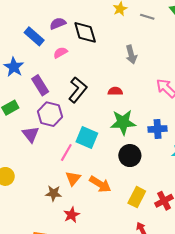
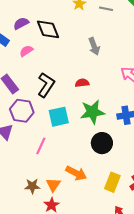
cyan square: (87, 138) -> (59, 117), moved, turned -30
orange triangle: (73, 178) -> (53, 185), moved

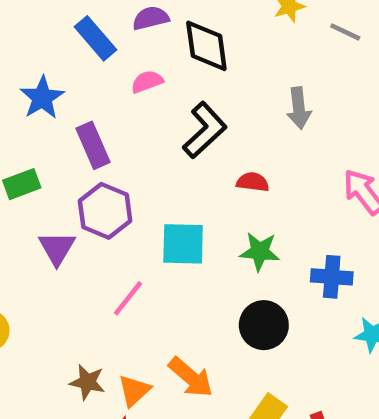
black L-shape: (46, 85) -> (205, 130), moved
green star: (92, 112) -> (260, 251), size x0.7

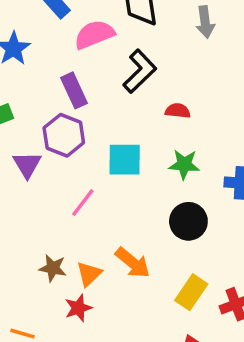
pink semicircle: (147, 82) -> (94, 34), size x1.6
gray arrow: (299, 108) -> (205, 22), moved
purple rectangle: (93, 145) -> (74, 90), moved

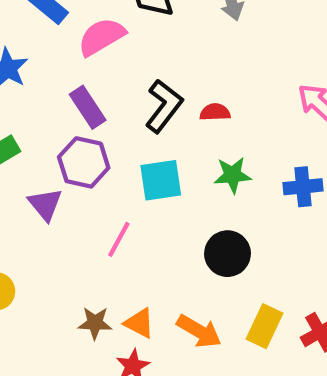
black L-shape: (140, 71) -> (164, 106), moved
black circle: (188, 221) -> (227, 254), moved
orange arrow: (133, 263) -> (199, 331), moved
orange triangle: (89, 274) -> (139, 323), turned -40

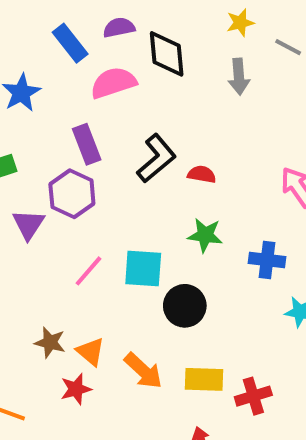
cyan square: (161, 180) -> (143, 268), moved
yellow rectangle: (265, 326) -> (204, 379), turned 54

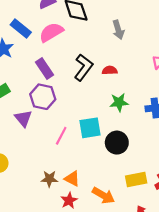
blue rectangle: (70, 43) -> (21, 29), moved
gray arrow: (239, 77) -> (118, 30), moved
orange arrow: (143, 371) -> (103, 195), moved

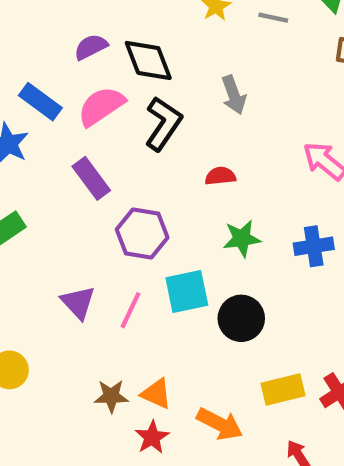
black L-shape: (83, 67) -> (163, 124), moved
purple hexagon: (43, 97) -> (142, 234), moved
purple triangle: (23, 118) -> (78, 303), moved

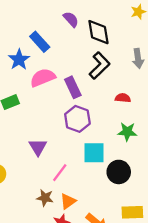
purple semicircle: (91, 47) -> (71, 19), turned 63
pink semicircle: (101, 106) -> (43, 78), moved
purple rectangle: (91, 178) -> (73, 87), moved
pink line: (131, 310) -> (60, 173), moved
orange triangle: (156, 394) -> (68, 201), turned 49

